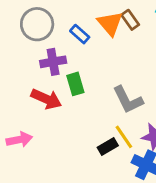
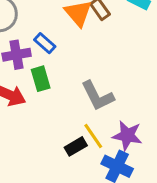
blue rectangle: (80, 34) -> (45, 43), moved

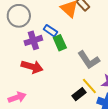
green rectangle: (41, 79) -> (60, 43), moved

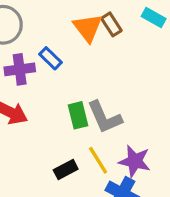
green rectangle: (60, 43) -> (78, 115), moved
black rectangle: (79, 94) -> (66, 169), moved

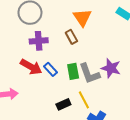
brown rectangle: (111, 24) -> (71, 37), moved
blue rectangle: (50, 58) -> (50, 69), moved
purple star: (135, 161) -> (111, 68), moved

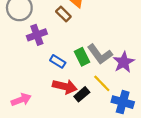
brown rectangle: (71, 37) -> (63, 14), moved
red arrow: (31, 67) -> (65, 87), moved
purple star: (111, 68) -> (124, 62), moved, turned -30

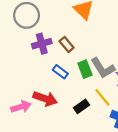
brown rectangle: (63, 14) -> (67, 44), moved
red arrow: (65, 87) -> (45, 99), moved

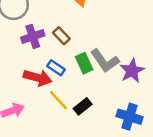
yellow line: (102, 97) -> (58, 100), moved
red arrow: (45, 99) -> (38, 78), moved

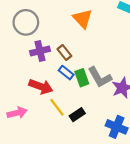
blue rectangle: (56, 68) -> (66, 73), moved

